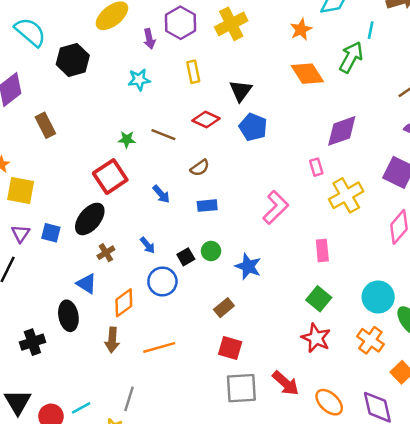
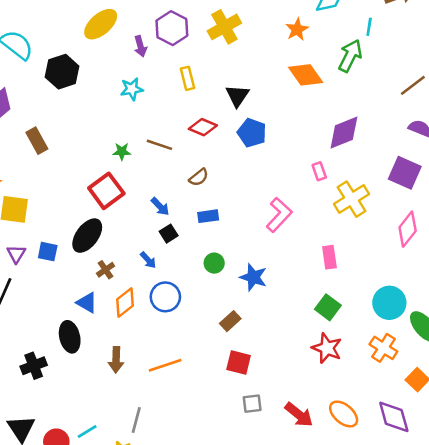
black square: (186, 257) -> (169, 234), moved
orange diamond: (124, 303) -> (125, 302), moved
red arrow: (286, 383) -> (299, 415), moved
gray square: (241, 388) -> (252, 404), size x0.6

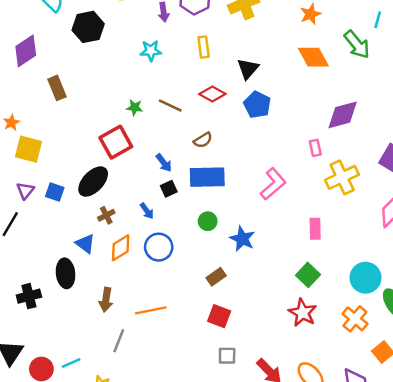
green arrow: (350, 56) -> (357, 44), turned 108
blue rectangle: (208, 216) -> (207, 177), size x1.8
gray line: (136, 420) -> (119, 341), moved

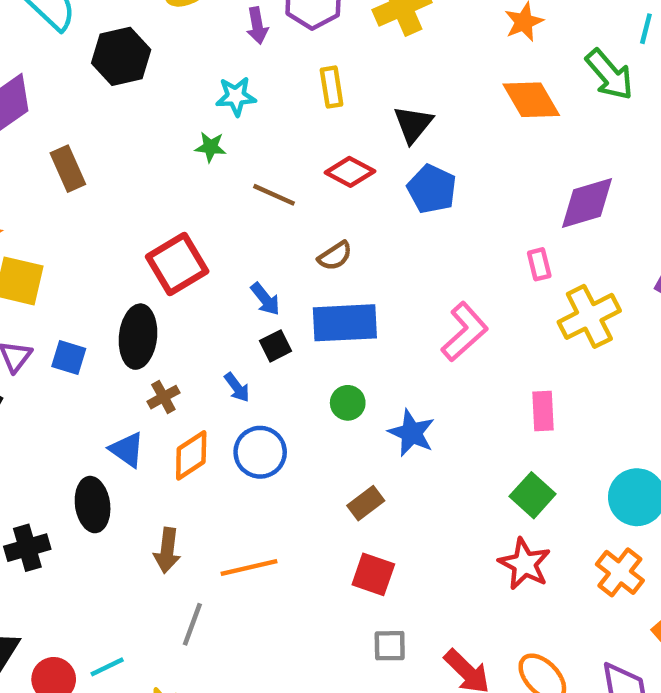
green star: (135, 108) -> (210, 147), moved
black ellipse: (93, 182) -> (138, 337), turned -36

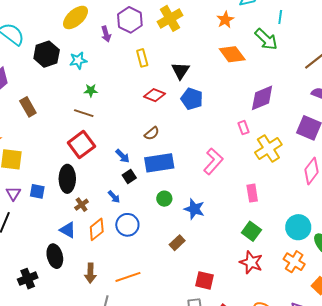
cyan star: (236, 96) -> (78, 60), moved
brown line: (274, 195) -> (84, 113), moved
red square: (373, 574) -> (204, 280), moved

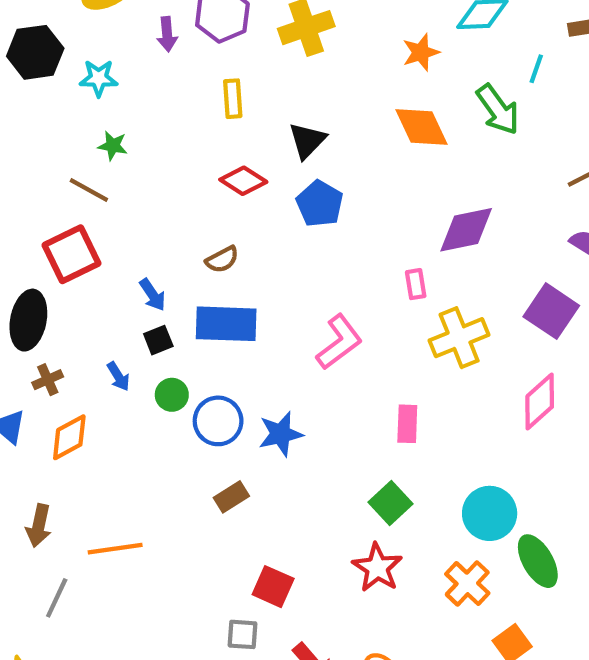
green circle: (164, 199) -> (172, 395), moved
blue star: (194, 209) -> (281, 434), turned 30
blue circle: (127, 225) -> (218, 421), moved

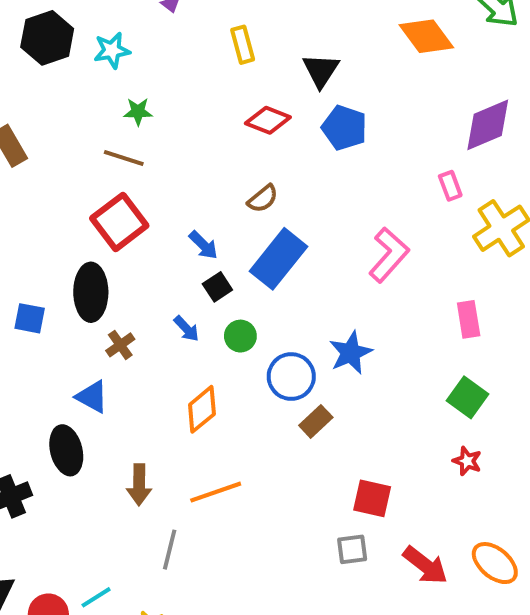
blue rectangle: (226, 324) -> (278, 259), turned -42
blue circle: (218, 421) -> (291, 377), moved
orange diamond: (69, 437) -> (202, 409), moved
red star: (377, 568) -> (467, 461), size x0.6

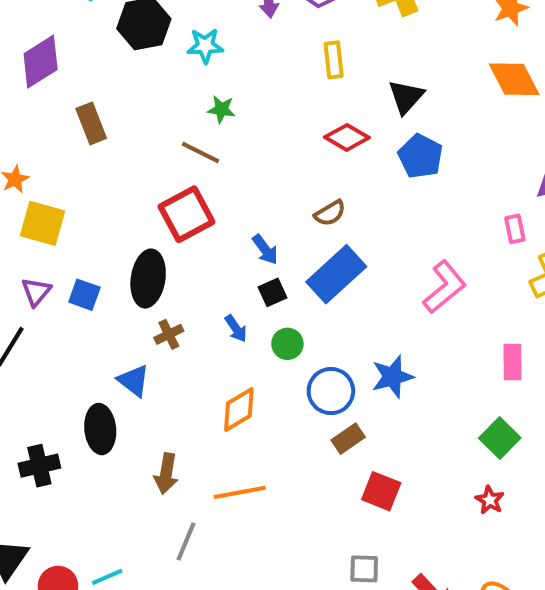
red square: (372, 498) -> (381, 491), moved

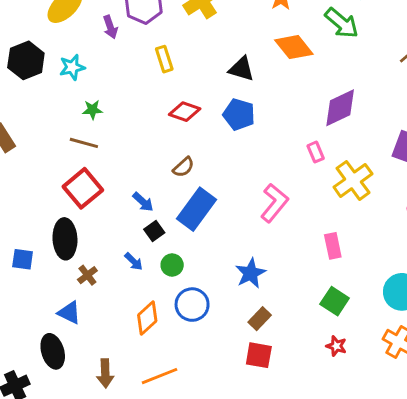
black triangle: (406, 97) -> (241, 69), moved, turned -44
blue circle: (331, 391) -> (192, 305), moved
brown rectangle: (348, 439) -> (260, 319), moved

